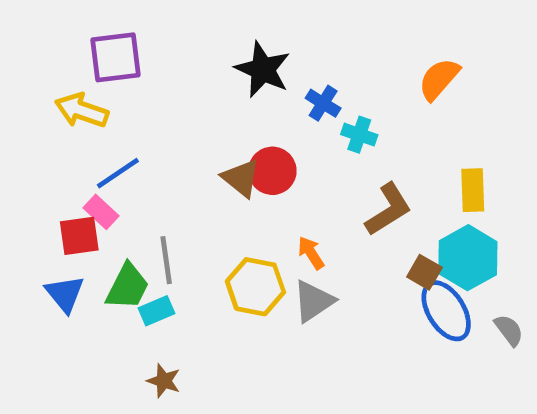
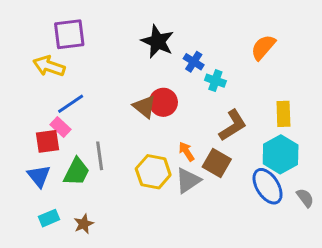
brown square: (424, 272) -> (217, 163), moved, size x1.4
cyan rectangle: (157, 311) -> (49, 218), moved
brown star: (164, 381) -> (84, 224), moved, turned 30

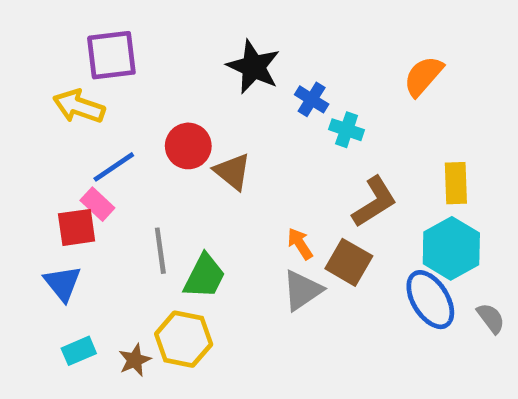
red circle: (163, 102) -> (188, 146), moved
green trapezoid: (76, 172) -> (205, 276), moved
yellow hexagon: (153, 172) -> (184, 339), moved

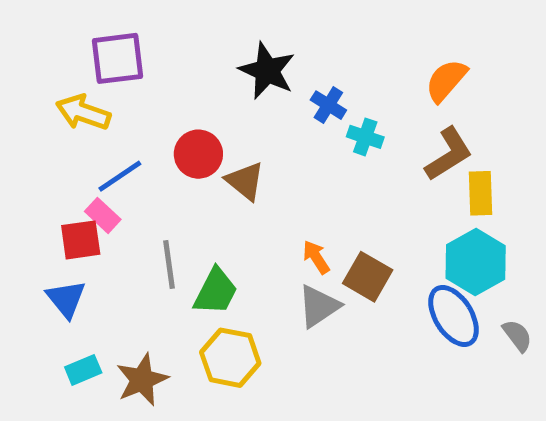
brown L-shape: (374, 202) -> (449, 154), moved
yellow hexagon: (184, 339) -> (230, 358), moved
brown star: (135, 360) -> (142, 380), size x1.5

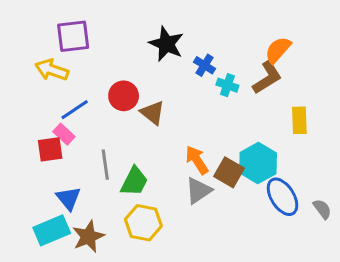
brown L-shape: (449, 154) -> (267, 78), moved
orange arrow: (316, 257) -> (197, 160), size x1.4
cyan hexagon: (476, 262) -> (258, 163), moved
blue triangle: (66, 299) -> (69, 198), moved
cyan rectangle: (83, 370) -> (52, 230), size x1.6

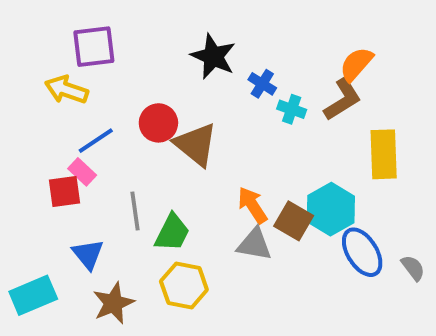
brown triangle: (153, 113) -> (196, 145), size x1.4
yellow rectangle: (299, 120) -> (384, 154), size x1.4
gray triangle: (198, 191) -> (254, 244), turned 44
cyan rectangle: (52, 230) -> (33, 295), moved

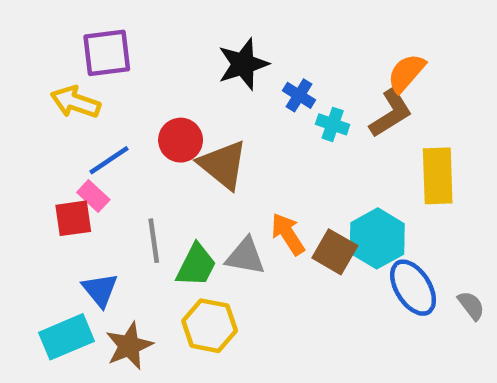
black star: (213, 56) -> (243, 64), turned 30
gray triangle: (254, 244) -> (245, 256), moved
cyan rectangle: (33, 295) -> (67, 337), moved

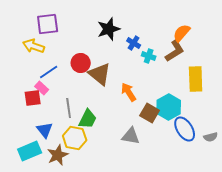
orange arrow: (288, 234) -> (129, 92), moved
gray triangle: (245, 256) -> (131, 136), moved
gray semicircle: (471, 306) -> (211, 137), turned 112
yellow hexagon: (210, 326) -> (75, 138), moved

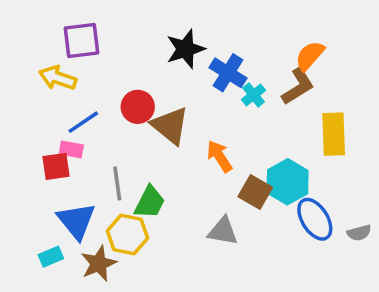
blue cross: (134, 43) -> (228, 73), size x1.5
cyan cross: (149, 56) -> (254, 95), turned 32
pink rectangle: (42, 88) -> (71, 149), turned -32
blue triangle: (45, 130) -> (76, 221), size x1.4
cyan rectangle: (30, 151) -> (51, 257), size x0.6

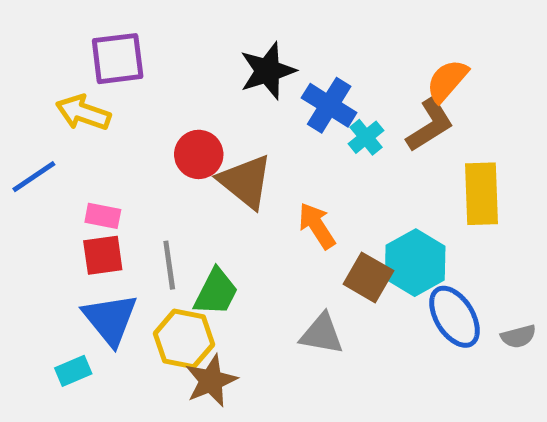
blue line: (83, 122) -> (34, 177), moved
red square: (56, 166) -> (103, 255), moved
brown star: (99, 263) -> (211, 381), moved

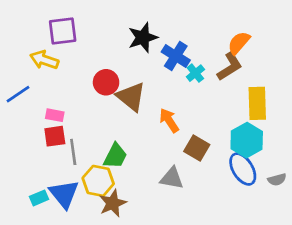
cyan hexagon: (415, 263) -> (247, 140), moved
gray line: (169, 265) -> (73, 152), moved
blue triangle: (110, 319) -> (64, 194), moved

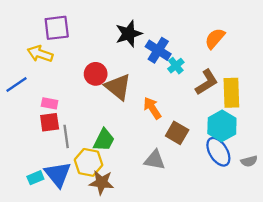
brown L-shape: (230, 66) -> (207, 82), moved
brown star: (113, 203) -> (102, 182), turned 30

